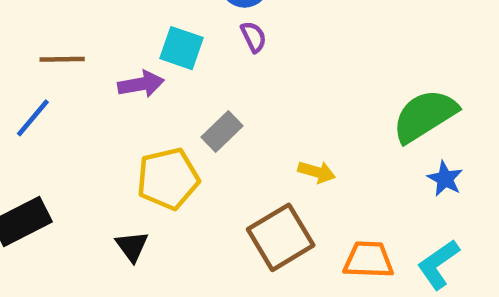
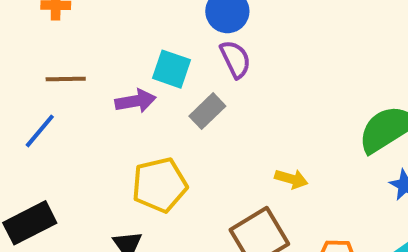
purple semicircle: (254, 37) -> (235, 59), size x1.4
gray rectangle: (222, 131) -> (207, 111), moved

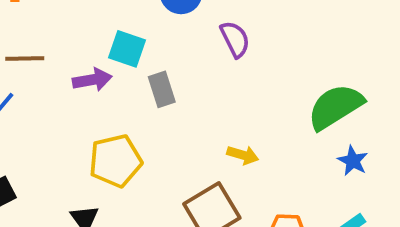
purple semicircle: (235, 59) -> (235, 39), moved
gray rectangle: (207, 111) -> (162, 89), turned -64

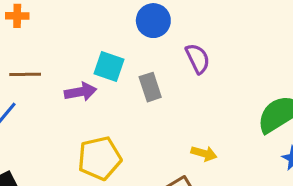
gray rectangle: (162, 89) -> (150, 87), moved

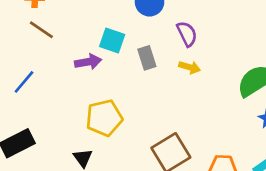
brown line: (25, 74) -> (41, 30), moved, turned 35
yellow arrow: (204, 154) -> (190, 67), moved

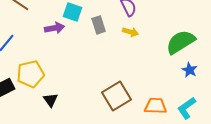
yellow pentagon: (104, 118) -> (31, 74), moved

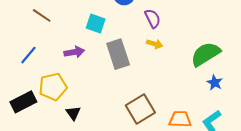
gray rectangle: (99, 25) -> (118, 54), moved, size x1.6
purple arrow: (55, 28) -> (74, 52), moved

